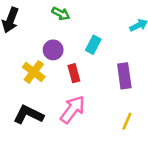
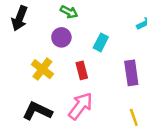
purple circle: (53, 50) -> (61, 37), moved
yellow line: (127, 121) -> (134, 117), turned -42

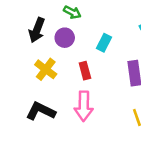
black arrow: (20, 18) -> (37, 30), moved
pink arrow: (80, 106) -> (84, 106), turned 144

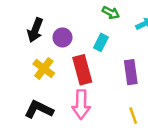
green arrow: (72, 12) -> (111, 13), moved
red rectangle: (85, 71) -> (82, 70), size x1.6

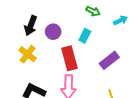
yellow cross: (44, 68) -> (28, 54), moved
purple rectangle: (131, 72) -> (109, 60), turned 60

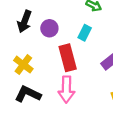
yellow cross: (28, 54) -> (23, 65), moved

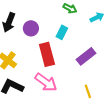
pink arrow: (66, 89) -> (46, 82), turned -55

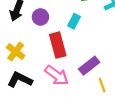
purple rectangle: (86, 56) -> (89, 66), moved

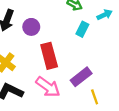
cyan rectangle: (74, 21) -> (82, 29), moved

